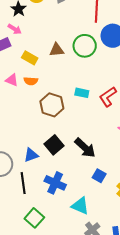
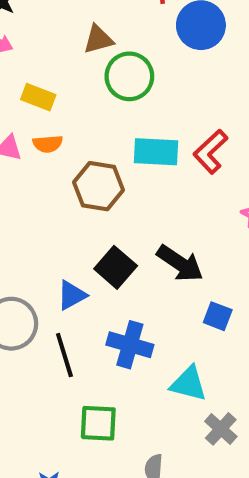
green circle: (85, 46) -> (129, 76), moved
brown triangle: (57, 50) -> (98, 39), moved
cyan rectangle: (82, 93) -> (156, 152), size x1.5
green square: (34, 218) -> (98, 423), turned -30

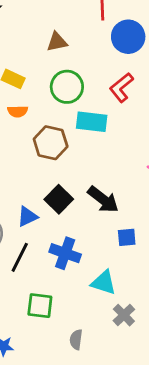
green circle: (129, 76) -> (67, 87), moved
red L-shape: (210, 152) -> (121, 87), moved
blue square: (218, 316) -> (127, 237), turned -30
black line: (64, 355) -> (20, 257), turned 40

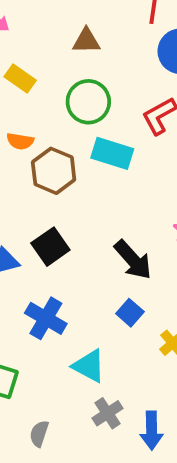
orange semicircle: (18, 111) -> (20, 141), moved
black arrow: (103, 199) -> (133, 260), moved
blue square: (127, 237) -> (130, 313), turned 36

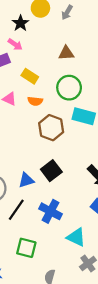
orange semicircle: (20, 141) -> (35, 101), moved

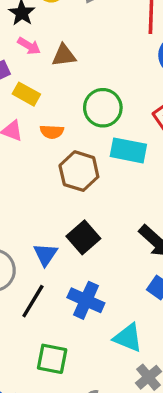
pink arrow: (15, 44) -> (29, 46), moved
brown triangle: (66, 53) -> (64, 55), moved
yellow rectangle: (30, 76) -> (26, 94), moved
blue triangle: (26, 180) -> (45, 254), turned -35

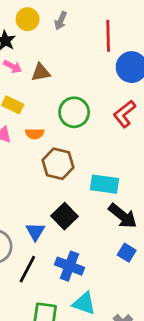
cyan rectangle: (128, 150) -> (104, 184), moved
cyan triangle: (128, 338) -> (84, 303), moved

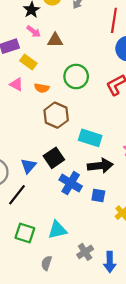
black arrow: (123, 216) -> (100, 166), turned -55
blue square: (127, 253) -> (98, 195), turned -32
blue cross: (69, 266) -> (71, 183), moved
cyan triangle: (84, 303) -> (57, 230), turned -42

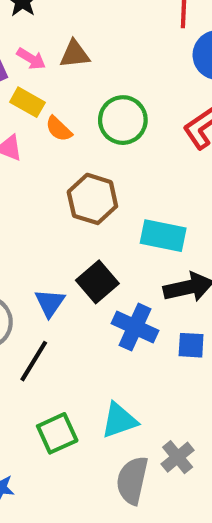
pink arrow: (34, 31) -> (31, 59), moved
orange semicircle: (42, 88) -> (59, 129), moved, turned 40
green square: (25, 233) -> (57, 433), turned -36
gray semicircle: (46, 263) -> (132, 480), moved, size x1.6

